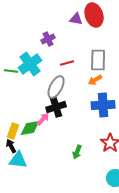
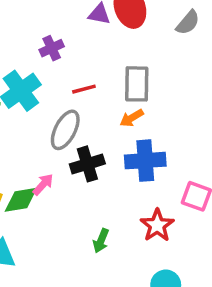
black cross: (56, 107) -> (87, 164), moved

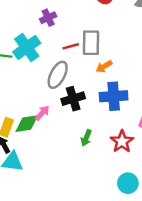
gray rectangle: (137, 84) -> (91, 43), moved
green arrow: (101, 241) -> (86, 138), moved

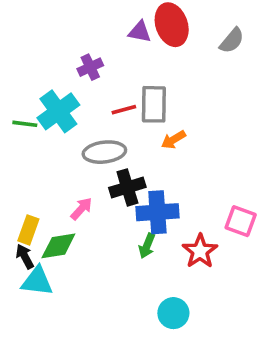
gray ellipse: (58, 75) -> (104, 152), turned 56
blue cross: (114, 96) -> (157, 212), moved
green diamond: (27, 124) -> (58, 246), moved
cyan circle: (128, 183) -> (173, 313), moved

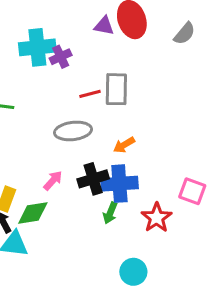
cyan cross: (58, 111) -> (37, 47), moved, turned 30
orange arrow: (173, 140) -> (124, 145), moved
black cross: (127, 187) -> (93, 179), moved

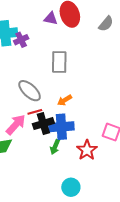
red line: (90, 94) -> (35, 112), moved
gray ellipse: (73, 131) -> (30, 91), turned 50
pink arrow: (53, 181) -> (16, 125), size x1.5

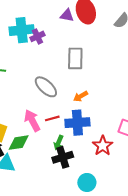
red line: (35, 112) -> (52, 118), moved
black cross: (43, 124) -> (63, 157), moved
pink arrow: (16, 125) -> (32, 120), turned -70
green arrow: (55, 147) -> (59, 143), moved

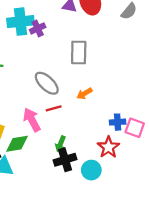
red line: (52, 118) -> (54, 108), moved
blue cross: (77, 123) -> (118, 122), moved, size x0.6
cyan circle: (87, 183) -> (91, 170), moved

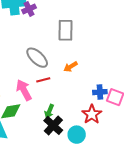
black cross: (65, 160) -> (53, 125), turned -30

